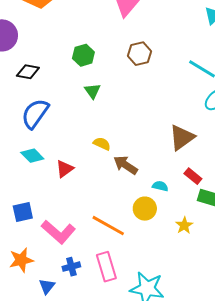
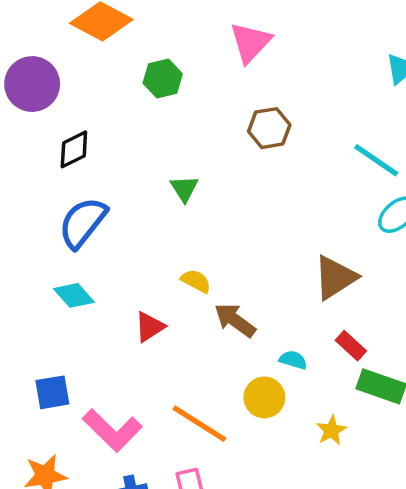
green hexagon: (83, 55) -> (163, 79), moved
black diamond: (28, 72) -> (74, 149), turned -40
red triangle: (65, 169) -> (150, 327), moved

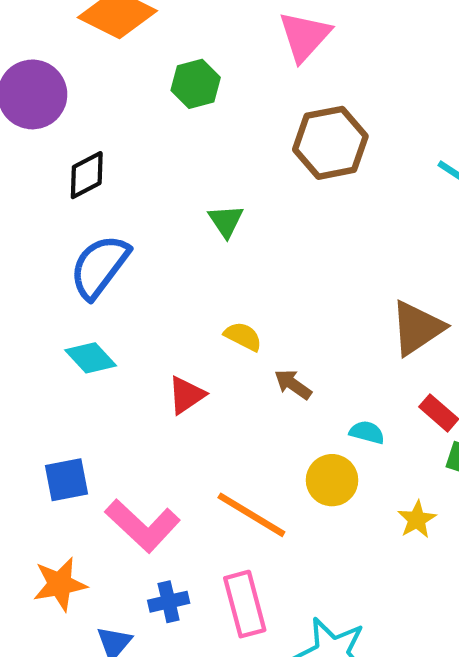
brown hexagon: (269, 128) -> (330, 143), size x1.4
brown arrow: (235, 320) -> (293, 384), size x0.7

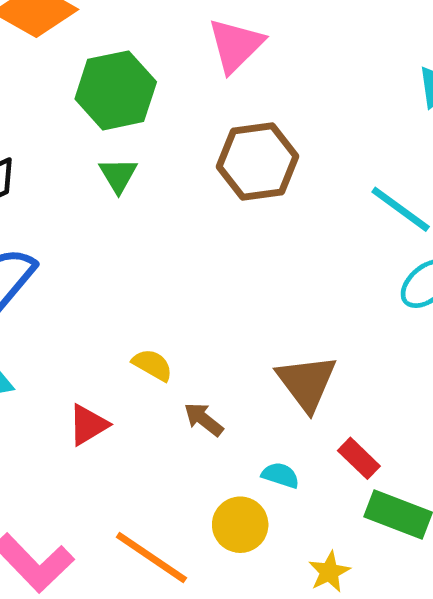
green hexagon: (196, 84) -> (116, 90), size x1.5
green triangle: (226, 221) -> (118, 175), moved
brown triangle: (417, 328) -> (307, 383), moved, turned -36

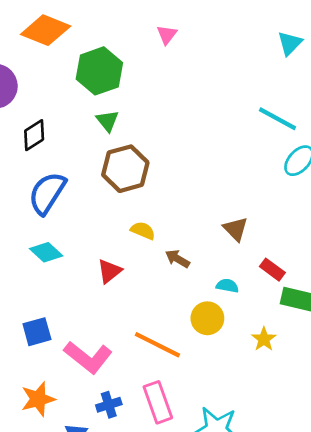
pink triangle: (236, 45) -> (167, 35), size x0.6
brown hexagon: (257, 162) -> (125, 169), moved
brown triangle: (307, 383) -> (236, 229), size x0.7

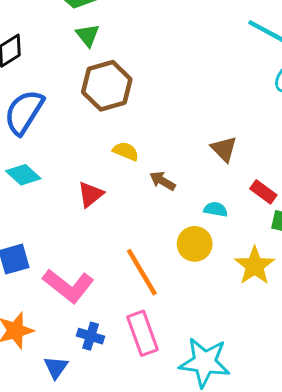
yellow star: (264, 339) -> (255, 266), size x1.5
orange line: (157, 345) -> (142, 272), turned 33
blue cross: (109, 405) -> (91, 336), turned 35

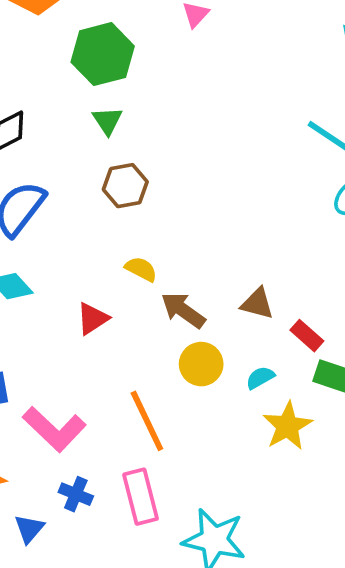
brown hexagon: (107, 86) -> (125, 186), size x0.7
brown triangle: (224, 149) -> (257, 304), moved, turned -36
brown arrow: (163, 181) -> (183, 310), size x1.4
cyan semicircle: (216, 209) -> (260, 378), moved, turned -45
yellow circle: (195, 244) -> (201, 364), moved

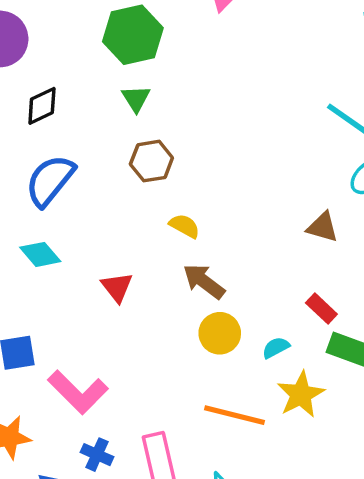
yellow semicircle: (141, 269) -> (185, 226), moved
brown triangle: (257, 304) -> (323, 227), moved
red triangle: (92, 319) -> (117, 287), turned -36
orange line: (147, 421) -> (235, 415), moved, turned -52

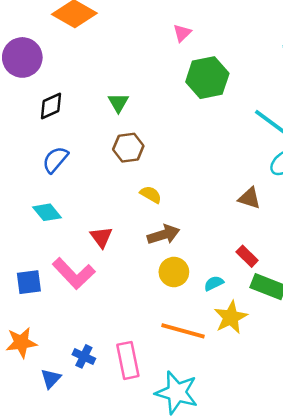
green hexagon: (133, 35) -> (207, 78), moved
blue semicircle: (50, 180) -> (55, 160), size x0.7
brown arrow: (204, 281) -> (164, 235), turned 124
pink L-shape: (78, 392) -> (74, 273), moved

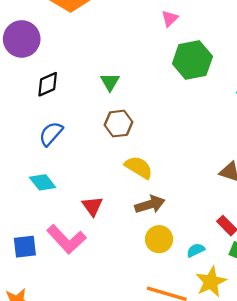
yellow semicircle: (151, 195) -> (139, 167), size x1.4

